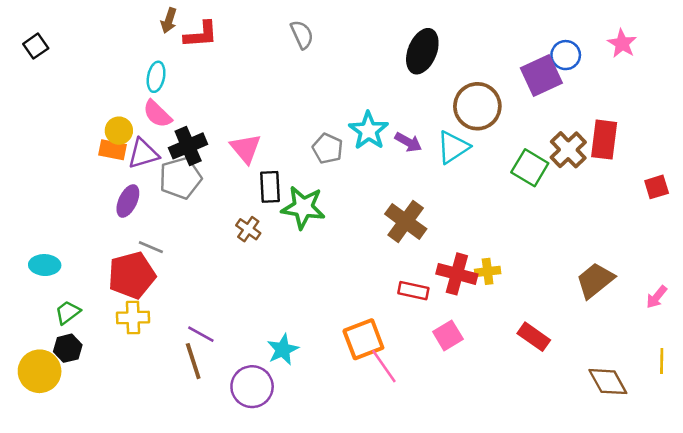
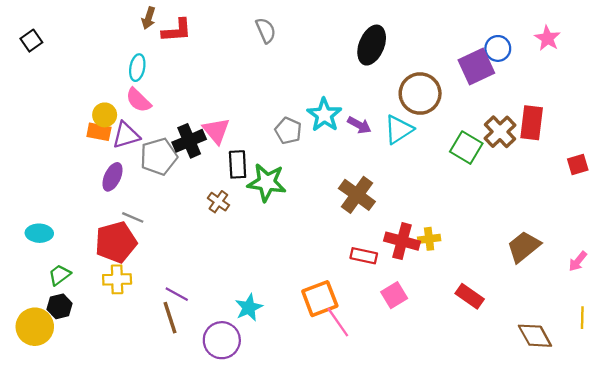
black cross: (188, 146) -> (189, 141), moved

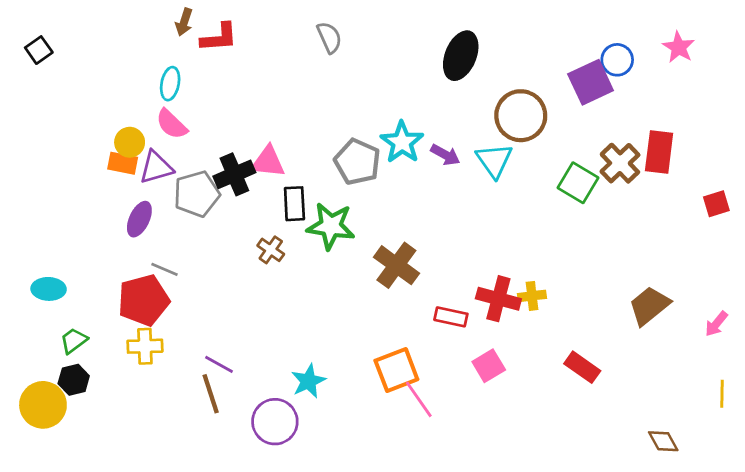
cyan triangle: (399, 130) -> (494, 160), turned -32
pink triangle: (216, 131) -> (268, 162), turned -44
gray pentagon: (288, 131) -> (357, 162), size x1.4
brown cross: (357, 195) -> (396, 265), moved
brown diamond: (535, 336) -> (663, 441), moved, size x0.7

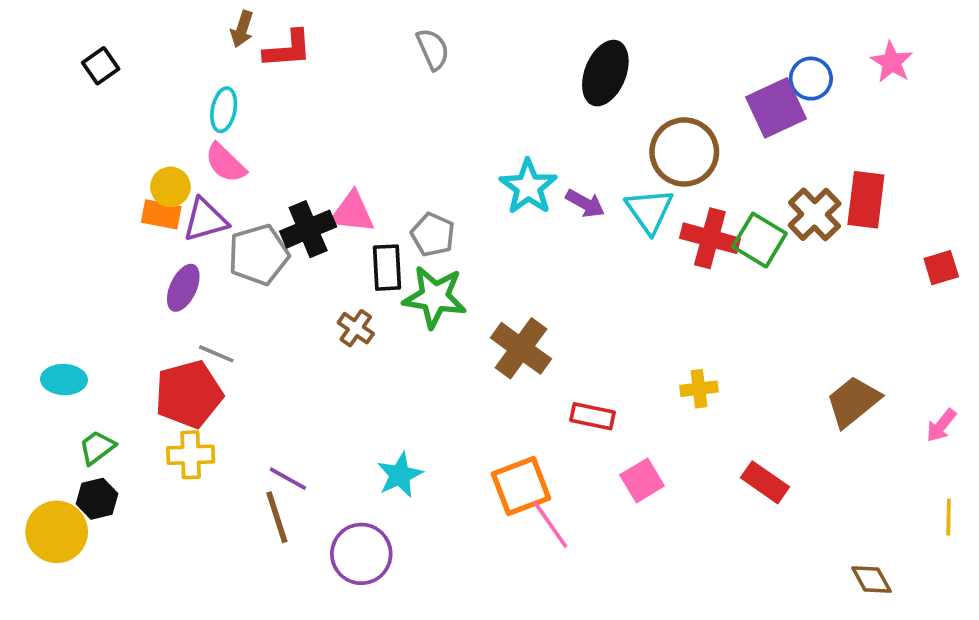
black square: (39, 50) -> (101, 66), moved
gray pentagon: (357, 162) -> (433, 235), moved, size x0.7
red cross: (498, 299) -> (710, 238), moved
cyan star: (308, 381) -> (400, 475), moved

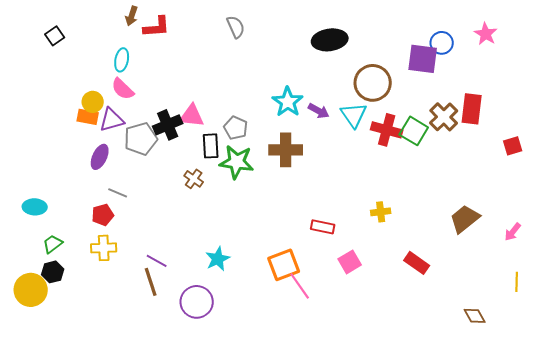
black ellipse: (605, 73) -> (330, 40), turned 60
purple square: (776, 108) -> (423, 59), turned 32
brown cross: (521, 348) -> (286, 150), moved, turned -36
red pentagon: (189, 394) -> (103, 215), size x0.6

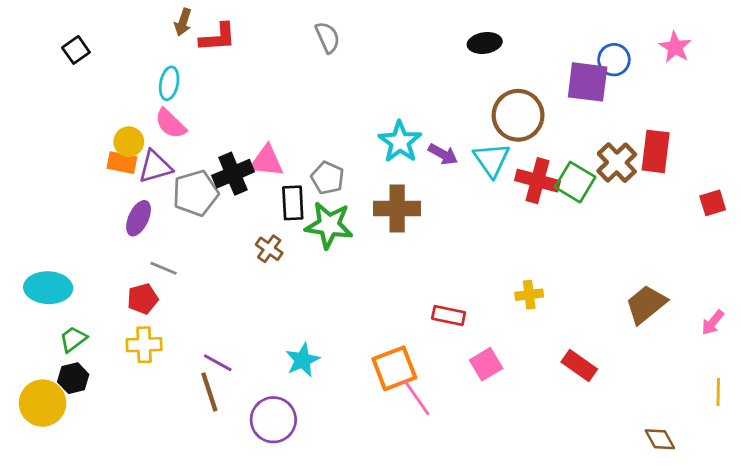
black ellipse: (330, 40) -> (485, 43), moved, size x0.7
cyan ellipse: (35, 207) -> (48, 288), size x1.4

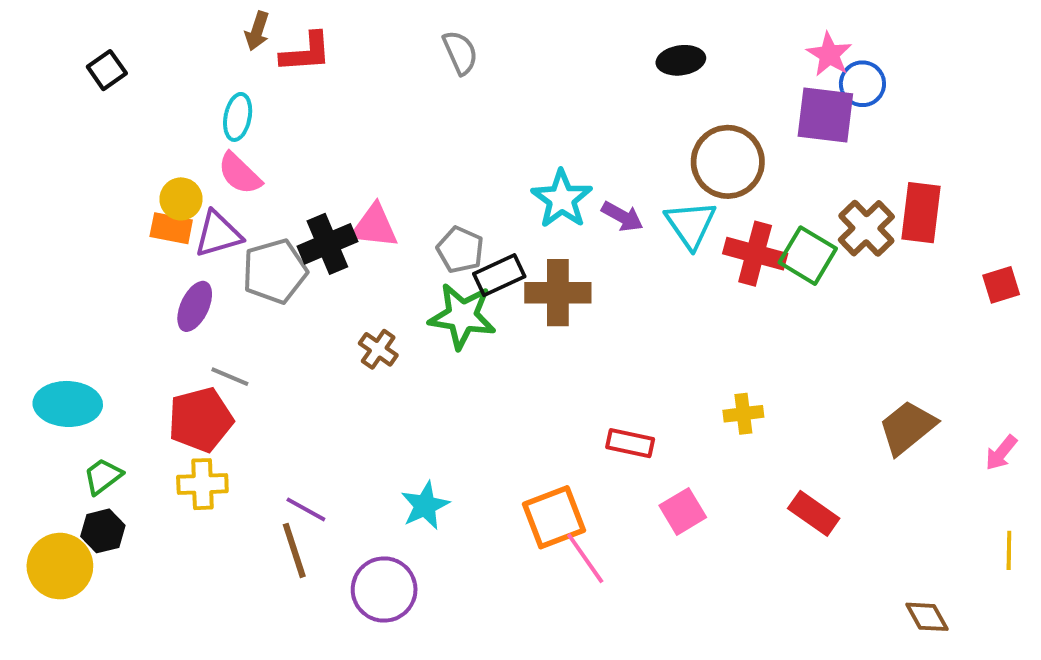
pink star: (675, 47) -> (829, 54), moved
black rectangle: (293, 203) -> (499, 275), moved, turned 68
red pentagon: (143, 299) -> (201, 420), size x1.5

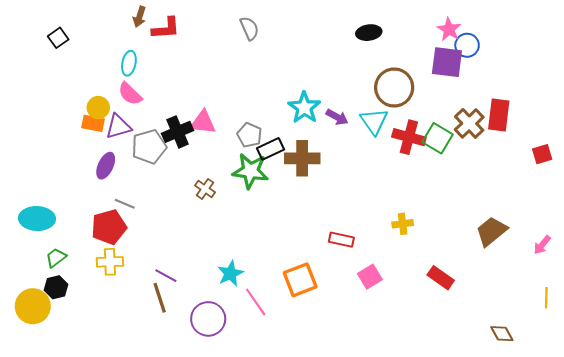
pink line: (585, 558) -> (256, 302), moved

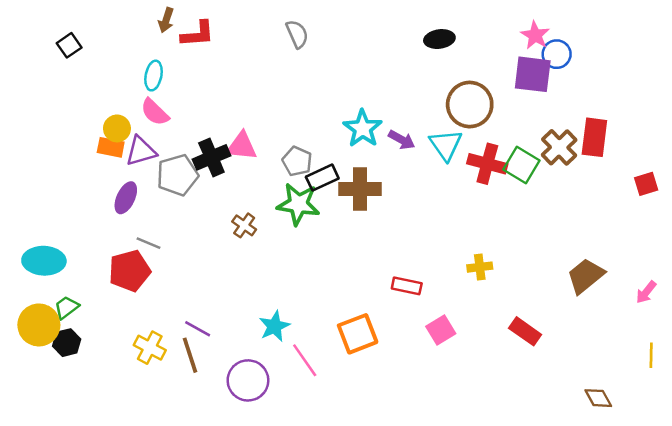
yellow cross: (110, 262) -> (150, 348), moved, turned 30
yellow circle: (33, 306) -> (39, 325), moved

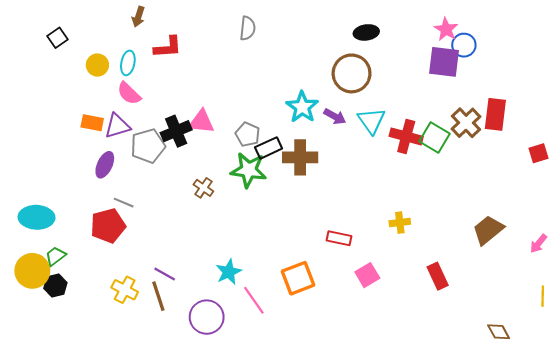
red L-shape: (198, 34) -> (168, 47), moved
gray semicircle: (297, 34) -> (248, 28), turned 30
brown circle: (470, 105) -> (352, 73), moved
yellow circle: (117, 128) -> (97, 65), moved
red rectangle: (525, 331) -> (438, 276), turned 30

